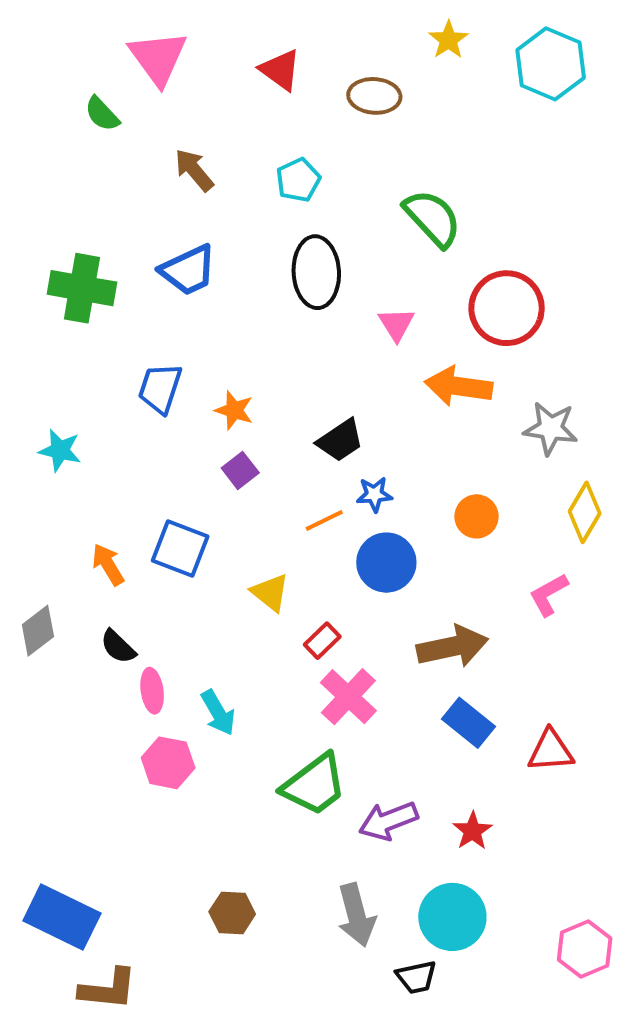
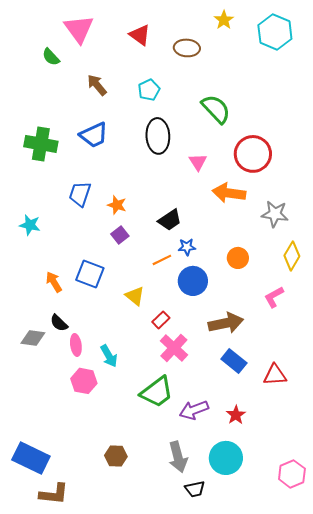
gray diamond: (38, 631) -> (33, 338), moved, turned 45
black trapezoid: (416, 977) -> (195, 489), moved

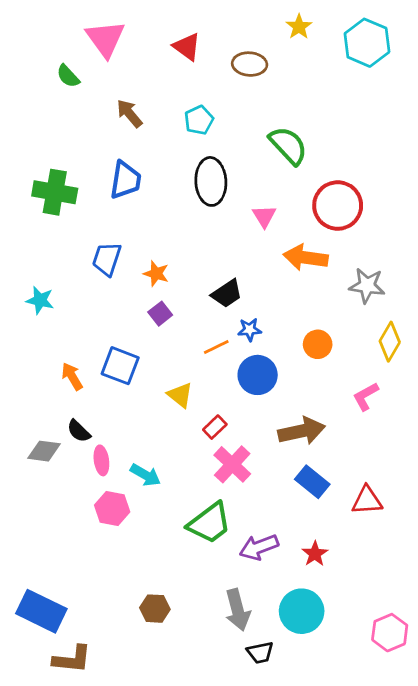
blue trapezoid: (94, 135) -> (125, 180), turned -56
cyan arrow: (109, 356) -> (145, 475), turned -30

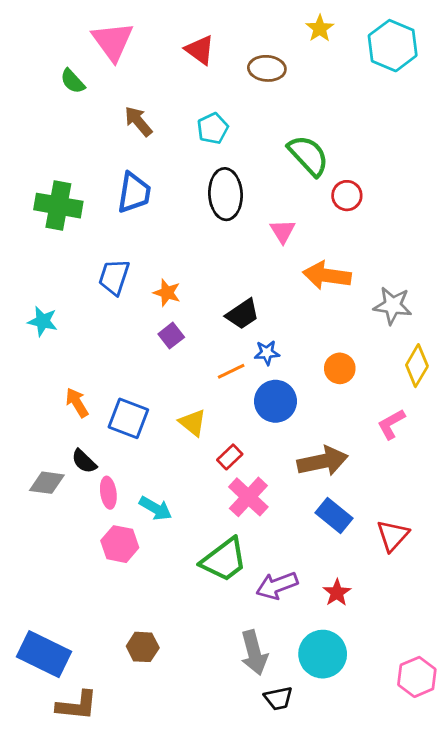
red circle: (338, 206) -> (347, 196), moved, size x0.6
blue square: (120, 366) -> (128, 418), moved
red triangle: (367, 500) -> (393, 536), turned -44
brown hexagon: (155, 609) -> (143, 647), moved

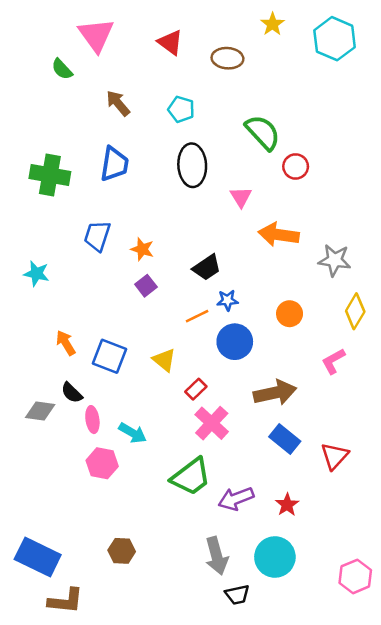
cyan pentagon: (213, 128) -> (181, 109), turned -30

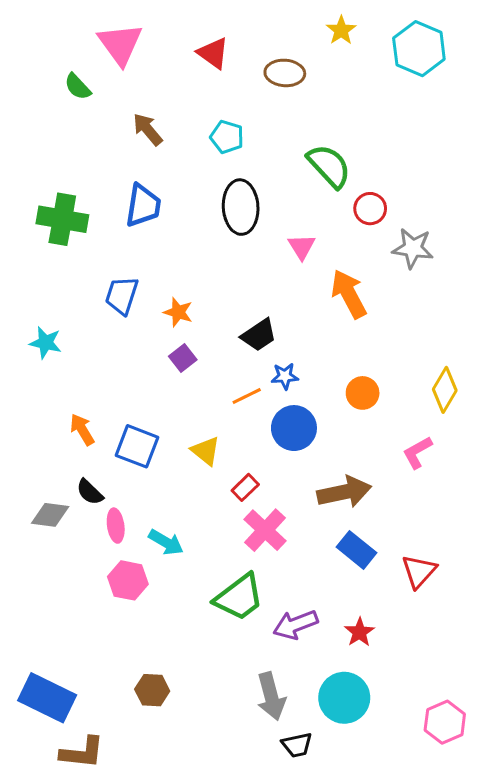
orange arrow: (279, 235) -> (349, 294), turned 54
gray star: (335, 260) -> (413, 248), moved

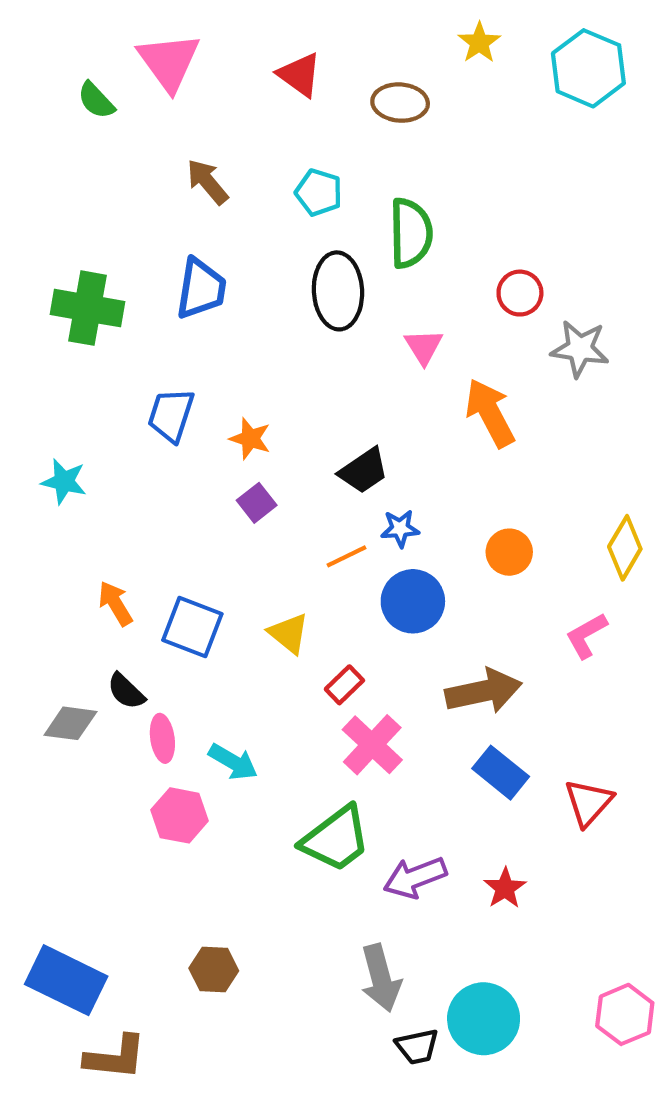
green semicircle: (78, 87) -> (96, 100), moved
green semicircle: (329, 166) -> (411, 233), moved, turned 42
cyan circle: (344, 698) -> (484, 1019), moved

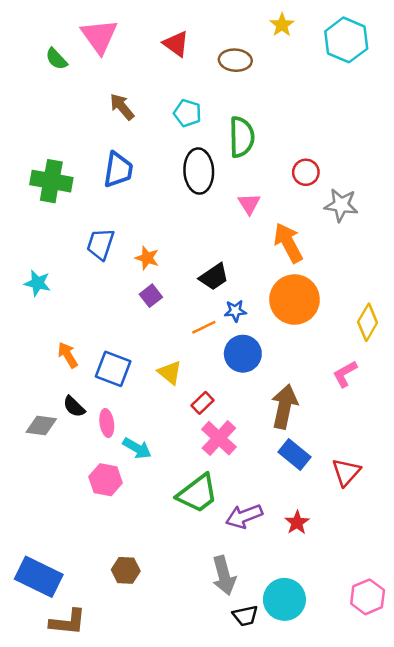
orange circle: (509, 552) -> (295, 300), moved, size x1.8
brown arrow: (484, 691) -> (284, 407), turned -66
pink ellipse: (162, 738) -> (107, 423), moved

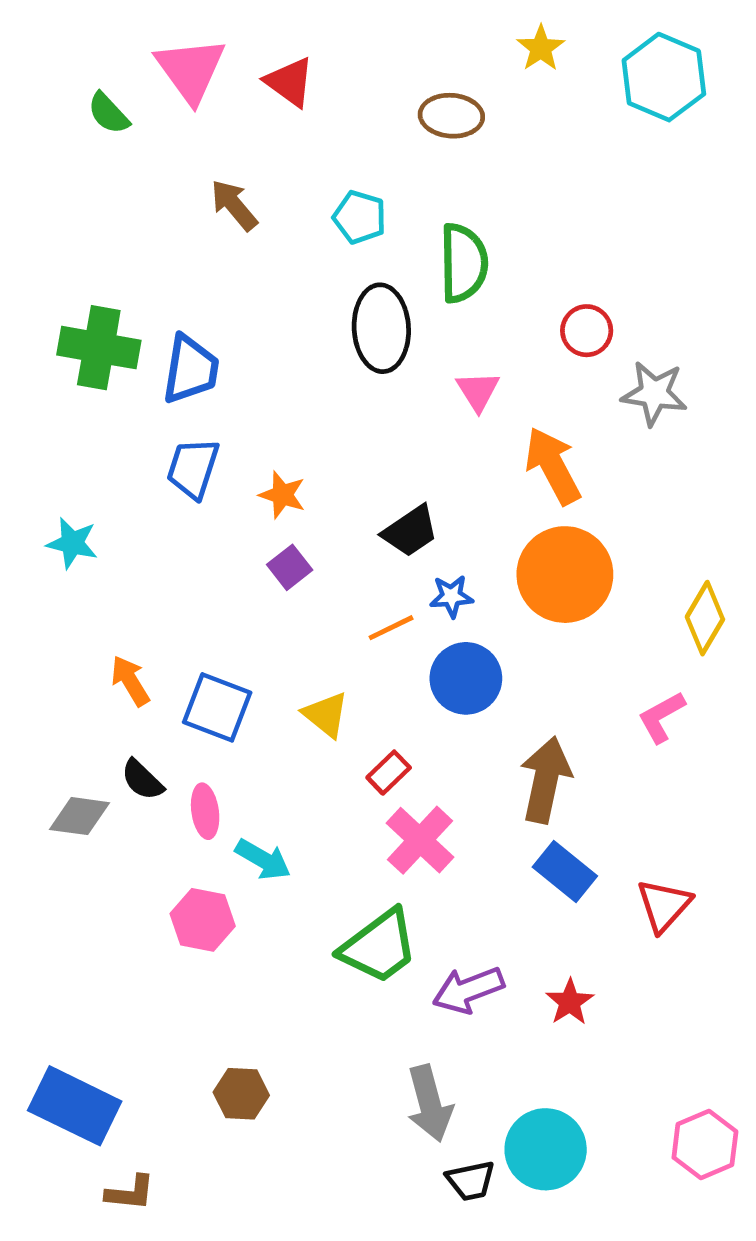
red triangle: (176, 44) -> (290, 82), moved
blue trapezoid: (118, 170) -> (191, 369), moved
brown L-shape: (68, 622) -> (130, 1193), size x0.7

